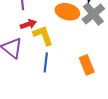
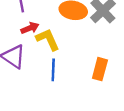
orange rectangle: (87, 65) -> (100, 69), turned 42

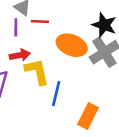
blue line: (53, 70) -> (56, 94), moved

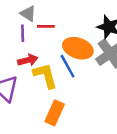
blue line: (56, 94) -> (68, 66), moved, turned -40
orange rectangle: (88, 116) -> (55, 113), moved

